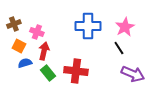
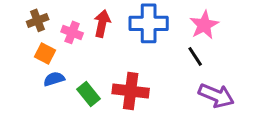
red arrow: (44, 51) -> (102, 23), moved

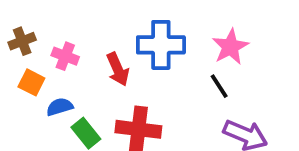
red arrow: (102, 23) -> (118, 69), moved, turned 144
blue semicircle: (54, 79) -> (60, 107), moved

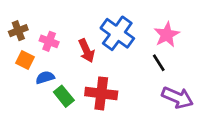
blue cross: (161, 45) -> (117, 33), turned 36

